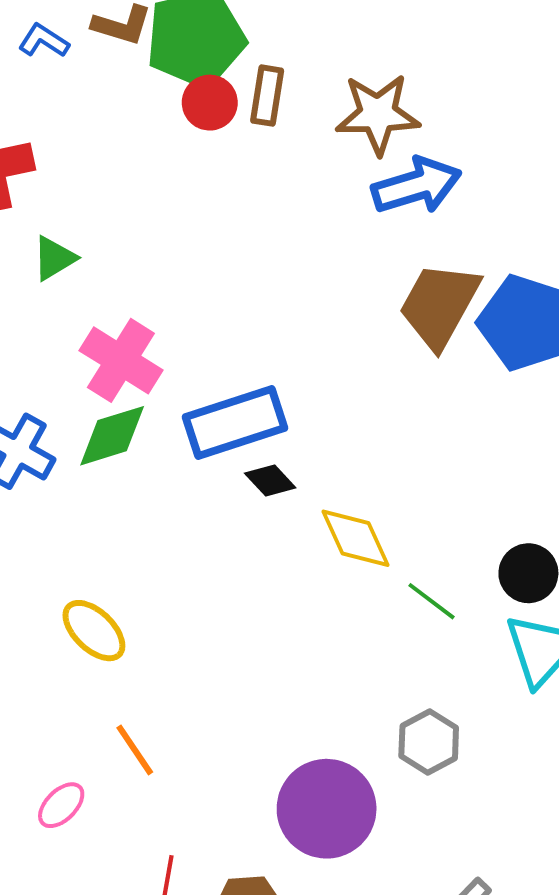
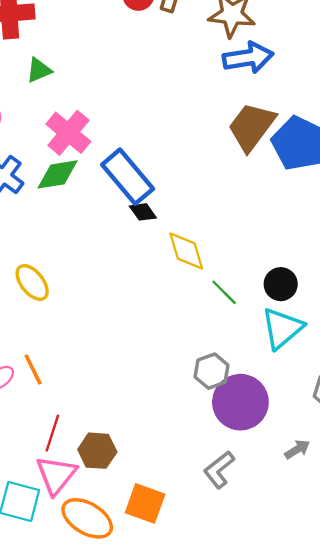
blue rectangle: (235, 423) -> (128, 177), turned 60
orange line: (135, 750) -> (33, 370), moved
purple circle: (327, 809) -> (240, 402), moved

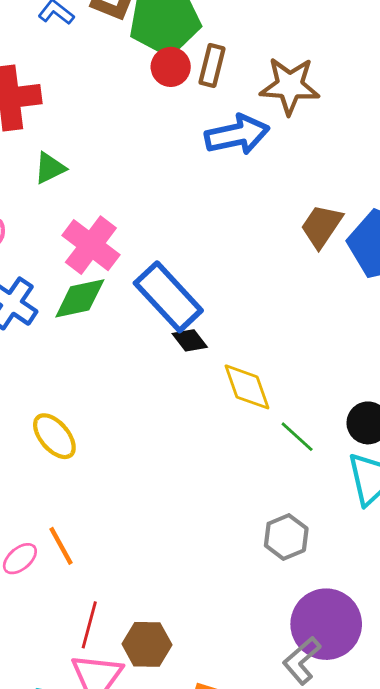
blue arrow: (248, 58) -> (237, 135), moved
brown trapezoid: (252, 127) -> (322, 226), size x0.7
purple circle: (240, 402) -> (326, 624), moved

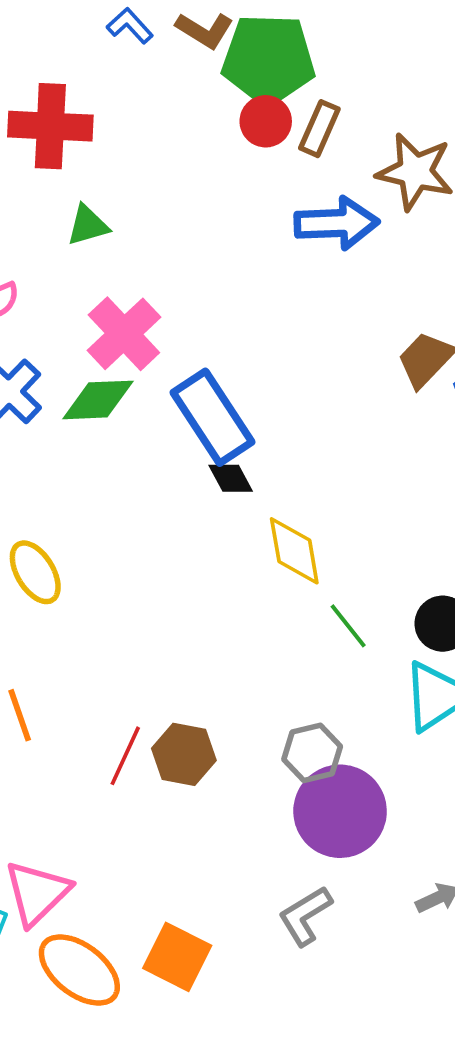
purple circle: (326, 624) -> (340, 811), moved
red line: (89, 625) -> (125, 756), moved
brown hexagon: (147, 644) -> (184, 754), moved

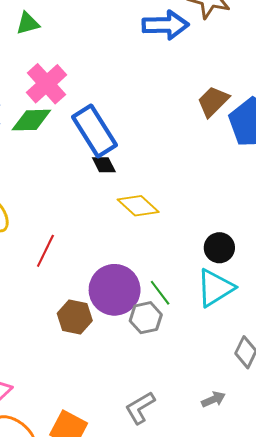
yellow diamond: (294, 551) -> (138, 206), turned -39
green line: (348, 626) -> (160, 293), moved
red line: (125, 756) -> (45, 251), moved
purple circle: (340, 811) -> (115, 290), moved

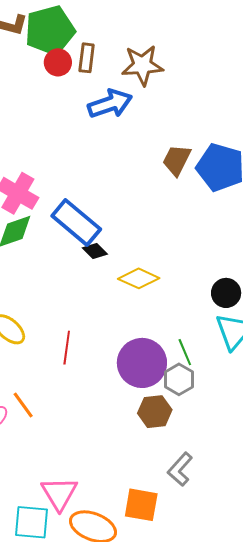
green line: (160, 293) -> (185, 352), turned 32
brown hexagon: (75, 317) -> (155, 412), moved
gray L-shape: (140, 408) -> (180, 469), moved

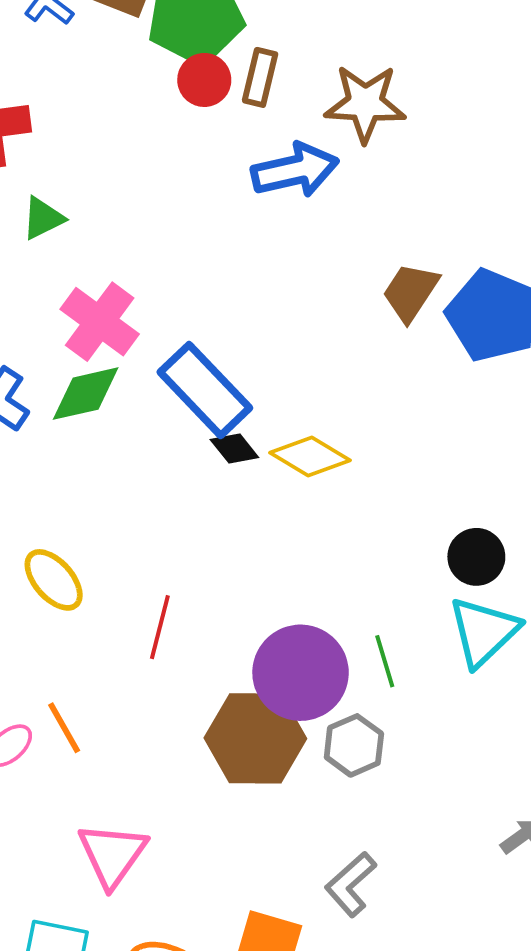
yellow diamond: (139, 278) -> (310, 457), moved
gray hexagon: (179, 379) -> (354, 745), moved
brown hexagon: (155, 412) -> (255, 738), moved, size x1.5
pink triangle: (59, 493) -> (112, 855), moved

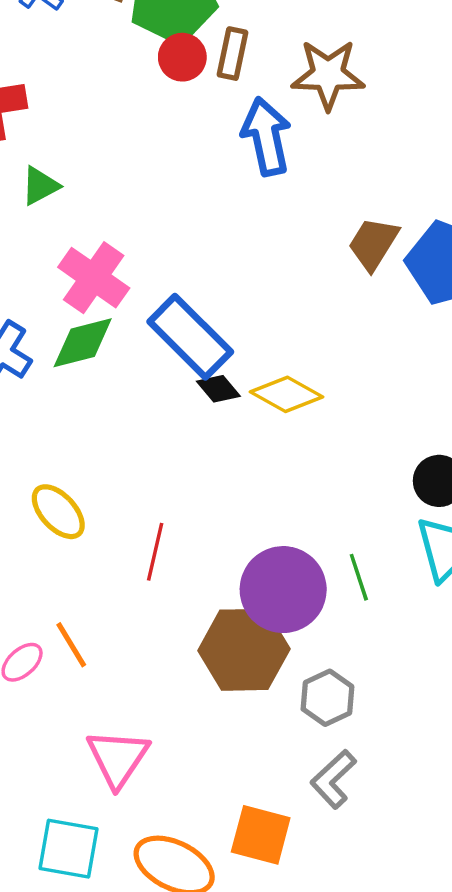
blue arrow: (295, 170) -> (266, 136), turned -88
gray hexagon: (354, 745) -> (327, 698), moved

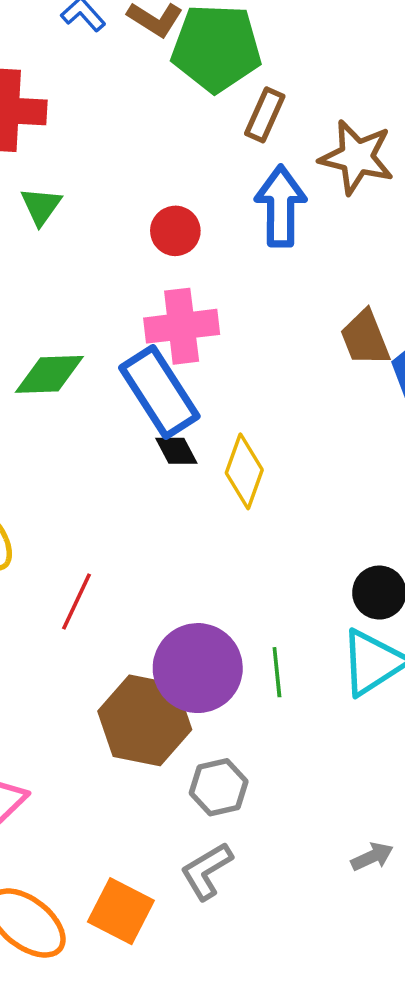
red circle: (182, 57) -> (175, 231), moved
green triangle: (40, 186) -> (41, 206), turned -39
brown trapezoid: (373, 244) -> (365, 338), turned -66
pink cross: (94, 278) -> (182, 326), moved, turned 36
yellow diamond: (287, 394) -> (244, 471), turned 68

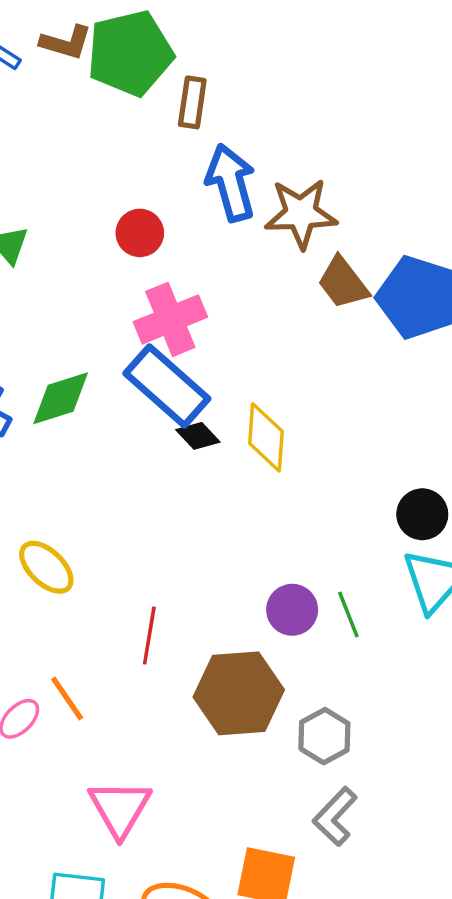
brown star: (357, 157) -> (301, 213), moved
red line: (77, 602) -> (149, 636), moved
purple circle: (198, 668) -> (292, 610), moved, size x0.6

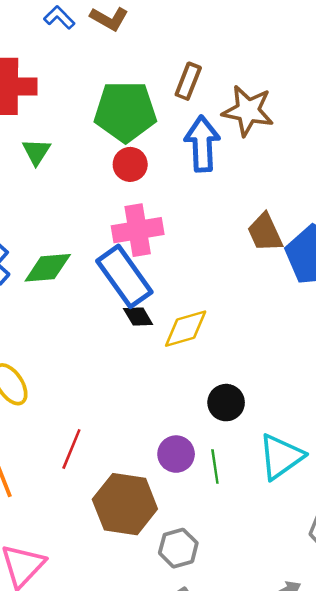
green pentagon: (130, 53) -> (125, 111), moved
brown star: (301, 213) -> (248, 111), moved
yellow diamond: (266, 437) -> (186, 329), turned 57
black circle: (422, 514) -> (226, 403), moved

